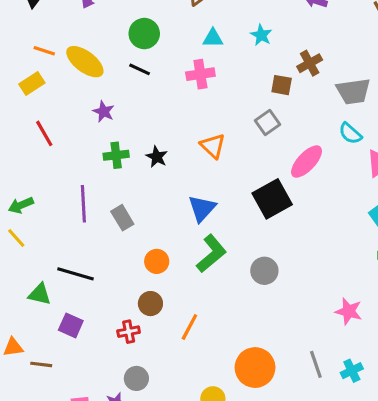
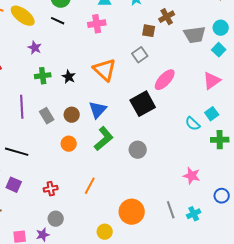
cyan semicircle: (350, 133) -> (193, 124), moved
orange triangle: (213, 146) -> (105, 70), size x1.4
brown circle: (150, 304) -> (72, 115), moved

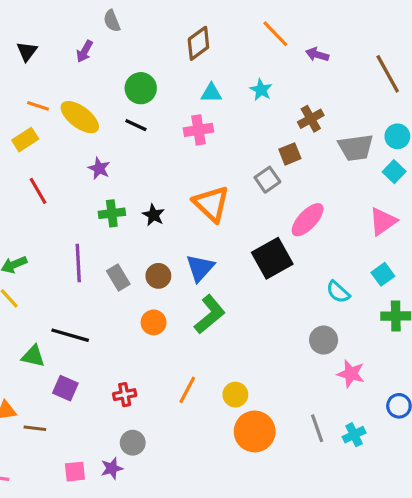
brown square: (149, 31) -> (290, 154), moved, turned -32
cyan semicircle: (193, 124) -> (338, 292), moved
gray circle: (138, 150) -> (324, 340), moved
yellow circle: (105, 232) -> (235, 395), moved

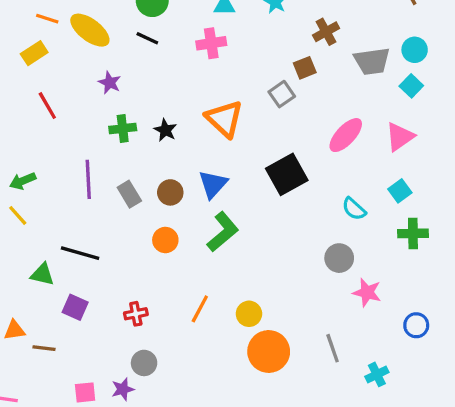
pink ellipse: (308, 220) -> (346, 135), moved
cyan cross: (354, 435) -> (377, 374), moved

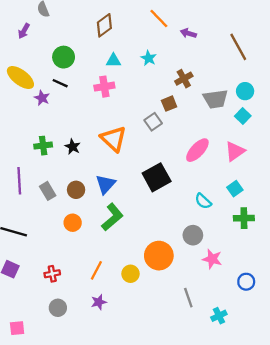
purple star: (110, 83) -> (42, 98), moved
orange circle: (269, 351) -> (159, 256), moved
purple star: (123, 389) -> (99, 302), moved

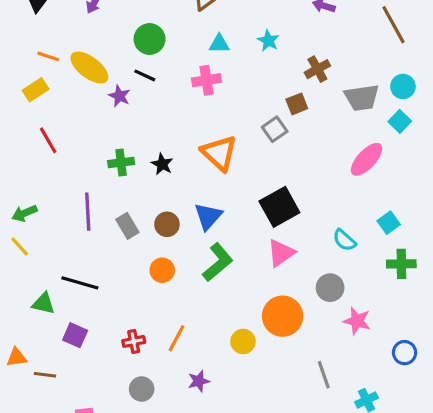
pink ellipse: (197, 150) -> (367, 159), moved
pink triangle: (235, 151) -> (281, 253), moved
orange line: (96, 270) -> (176, 338), moved

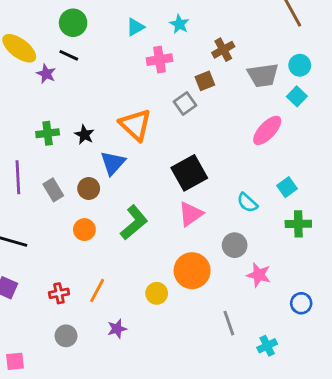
cyan triangle: (219, 44) -> (135, 27), turned -30
pink cross: (207, 80) -> (159, 60), moved
blue triangle: (208, 216) -> (113, 163), moved

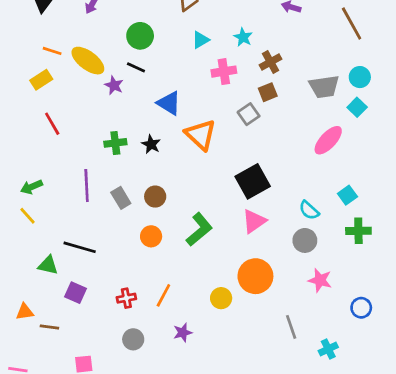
brown cross: (223, 50) -> (271, 62), moved
blue triangle: (113, 163) -> (169, 103), moved, turned -40
gray circle: (235, 245) -> (305, 240), moved

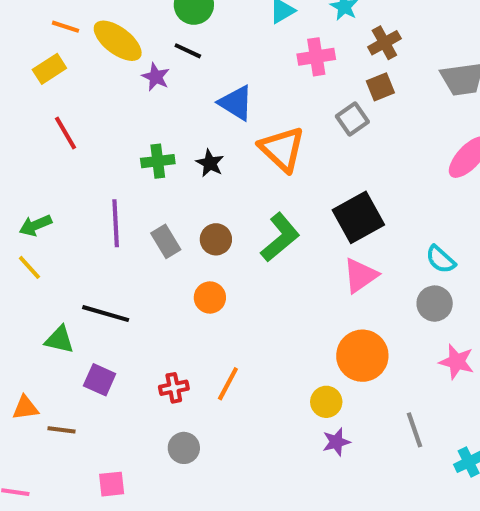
green L-shape: (199, 229) -> (280, 237), moved
yellow circle: (221, 298) -> (326, 402), moved
purple star: (183, 332) -> (336, 442), moved

